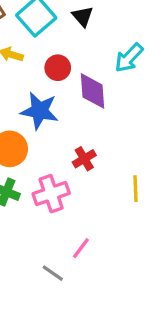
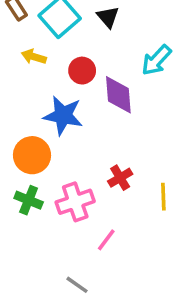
red cross: (84, 159) -> (120, 178), moved
pink line: (81, 248) -> (106, 240), moved

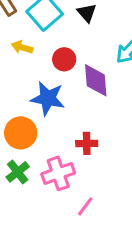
red cross: (120, 178) -> (87, 143), moved, turned 30
green cross: (29, 200) -> (18, 172), turned 30

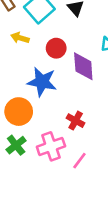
red cross: (87, 143) -> (76, 121), turned 30
pink line: (85, 206) -> (79, 161), moved

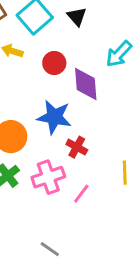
blue star: (42, 82) -> (54, 117), moved

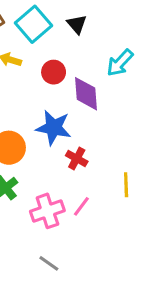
pink cross: (48, 177) -> (47, 211), moved

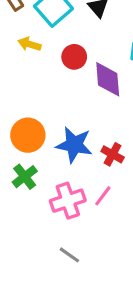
blue star: (54, 128) -> (74, 145), moved
red cross: (77, 158) -> (113, 154), moved

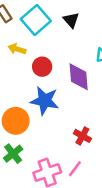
red circle: (74, 57) -> (42, 67), moved
blue star: (74, 145) -> (45, 101), moved

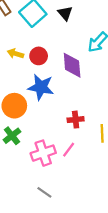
yellow arrow: (17, 49) -> (15, 54), moved
red cross: (82, 136) -> (76, 120), turned -35

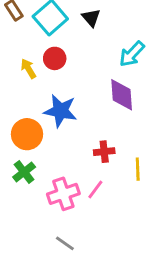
yellow arrow: (15, 54) -> (28, 69), turned 42
red circle: (39, 56) -> (55, 58), moved
purple diamond: (72, 65) -> (122, 95), moved

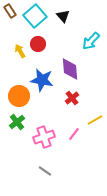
purple diamond: (122, 95) -> (70, 69), moved
red cross: (104, 152) -> (72, 98), moved, turned -32
yellow line: (138, 169) -> (95, 120), turned 63
pink line: (95, 189) -> (74, 134), moved

